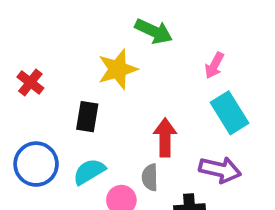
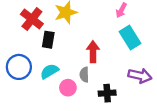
red cross: (30, 82) -> (32, 19), moved, size x1.5
purple arrow: (220, 170) -> (140, 76), moved

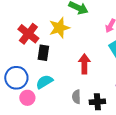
gray semicircle: (84, 75) -> (76, 97), moved
pink circle: (68, 88) -> (27, 98), moved

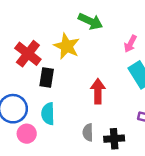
yellow star: (59, 28) -> (67, 46), turned -30
cyan semicircle: (44, 82) -> (48, 114), turned -60

